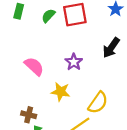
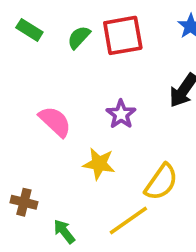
green rectangle: (19, 11) -> (29, 30), turned -72
brown cross: (29, 115) -> (24, 202), moved

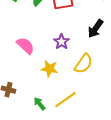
yellow semicircle: (161, 182) -> (83, 64), moved
green arrow: (64, 231) -> (39, 104), moved

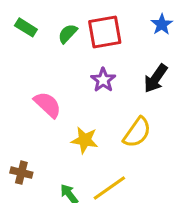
purple star: (61, 42) -> (103, 80), moved

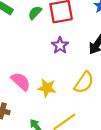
pink semicircle: (48, 105) -> (21, 81), moved

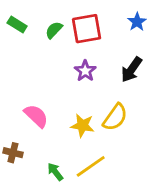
yellow star: (47, 88) -> (82, 125), moved

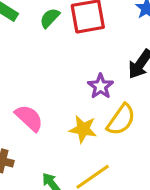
purple star: (85, 71) -> (101, 86), moved

